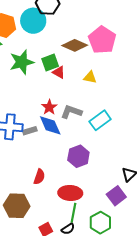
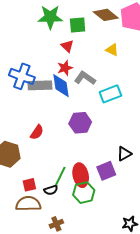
red triangle: (59, 72) -> (67, 46), moved
gray rectangle: (30, 131) -> (40, 85), size x1.6
red ellipse: (70, 193) -> (81, 175), moved, turned 60

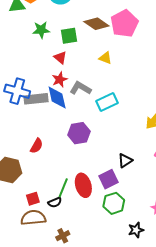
green star: (50, 17) -> (41, 30), size x0.7
green hexagon: (84, 193) -> (114, 203), moved

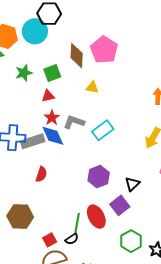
brown diamond: (96, 24) -> (77, 56), turned 70
red triangle: (60, 58) -> (48, 96), turned -40
purple hexagon: (79, 133) -> (99, 177), moved
red semicircle: (37, 146) -> (41, 174), moved
green hexagon: (114, 203) -> (131, 241), moved

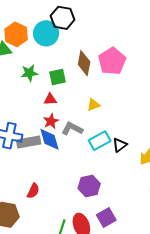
yellow triangle: (92, 87) -> (93, 105), moved, turned -40
red semicircle: (41, 174) -> (33, 191), moved
black triangle: (132, 184) -> (120, 145), moved

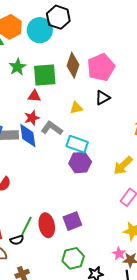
green star: (29, 73) -> (17, 67), turned -30
green square: (57, 77) -> (45, 75), size x1.4
cyan rectangle: (100, 141) -> (77, 144), turned 40
black triangle: (120, 145) -> (103, 98), moved
purple hexagon: (89, 186) -> (80, 163), moved

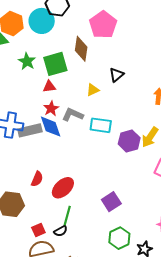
pink pentagon: (101, 67) -> (103, 25), moved
purple hexagon: (80, 163) -> (129, 141), moved
red ellipse: (47, 225) -> (63, 188), moved, turned 70

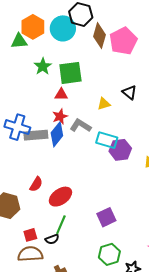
brown diamond: (81, 49) -> (100, 36), moved
black triangle: (116, 75) -> (129, 92), turned -49
blue diamond: (51, 127) -> (57, 134), turned 50
purple hexagon: (129, 141) -> (120, 150), moved

